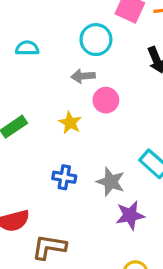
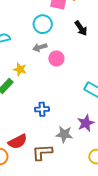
yellow star: (70, 123) -> (20, 69), moved
gray star: (111, 182) -> (64, 134), moved

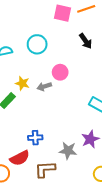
cyan circle: (43, 24) -> (37, 44), moved
gray arrow: (40, 47) -> (44, 86), moved
blue cross: (42, 109) -> (35, 138), moved

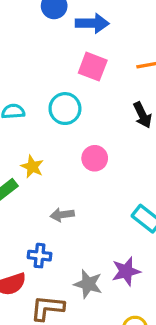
pink square: (63, 13) -> (93, 67), moved
gray arrow: (44, 86) -> (62, 215), moved

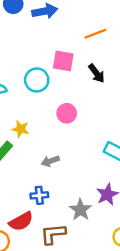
pink square: (93, 67) -> (63, 61), moved
gray star: (88, 284) -> (80, 210), turned 30

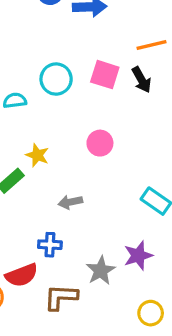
black arrow: (96, 73) -> (141, 80), moved
cyan circle: (37, 80) -> (56, 79), moved

